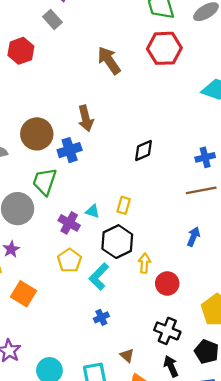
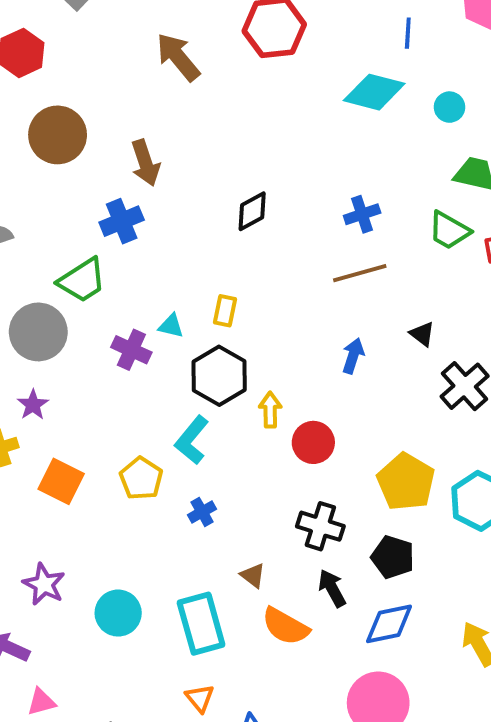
brown circle: (37, 134) -> (58, 135), moved
green trapezoid: (45, 182) -> (82, 280), turned -136
yellow pentagon: (69, 260) -> (141, 478), moved

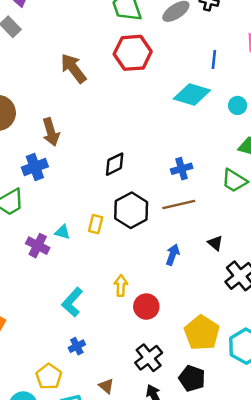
black hexagon: (219, 376) -> (131, 210), moved
yellow pentagon: (141, 478) -> (49, 377), moved
black cross: (320, 526) -> (149, 358), turned 32

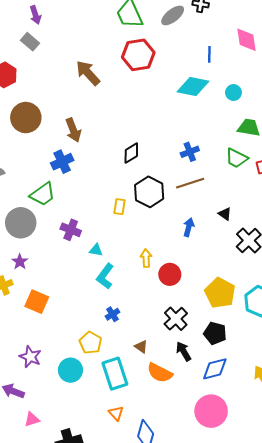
cyan triangle: (62, 232) -> (96, 250), moved

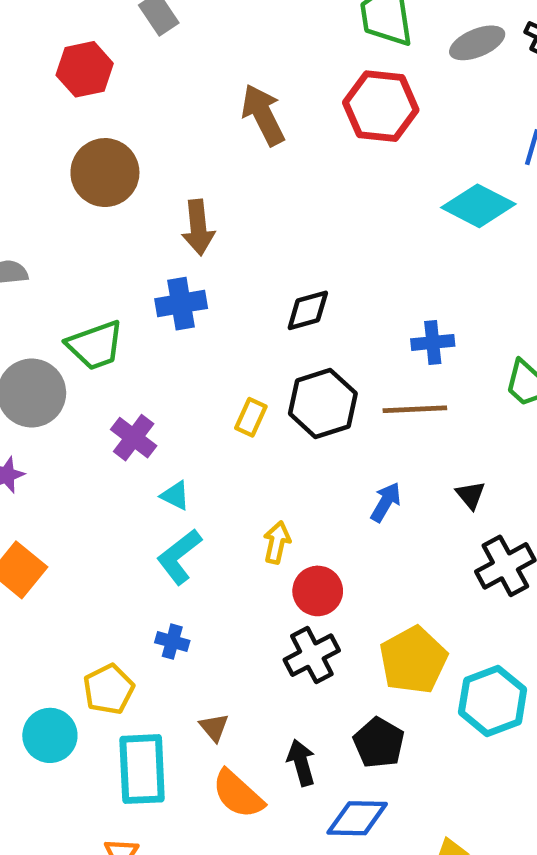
blue cross: (62, 162) -> (181, 304), moved
blue cross: (112, 314) -> (172, 642), turned 32
black cross: (176, 319) -> (312, 655), moved

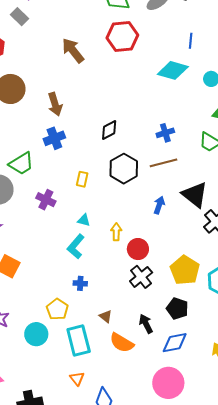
yellow rectangle: (251, 417) -> (82, 179), moved
black triangle: (471, 495) -> (195, 195), size x2.0
cyan triangle: (175, 496) -> (84, 220), moved

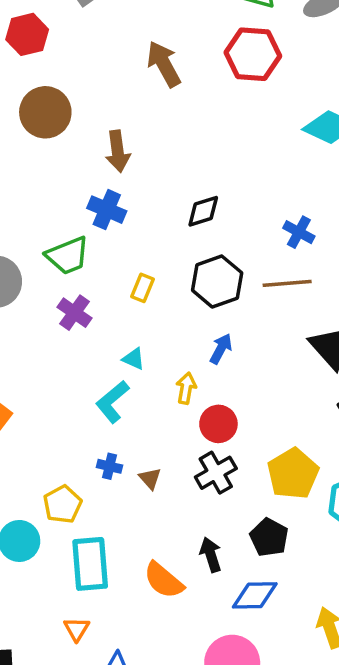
blue cross: (165, 133) -> (299, 232), turned 36
blue cross: (54, 138) -> (107, 210), turned 35
green trapezoid: (21, 164) -> (68, 256), moved
blue arrow: (159, 205) -> (221, 349), moved
brown triangle: (106, 316) -> (150, 478), moved

